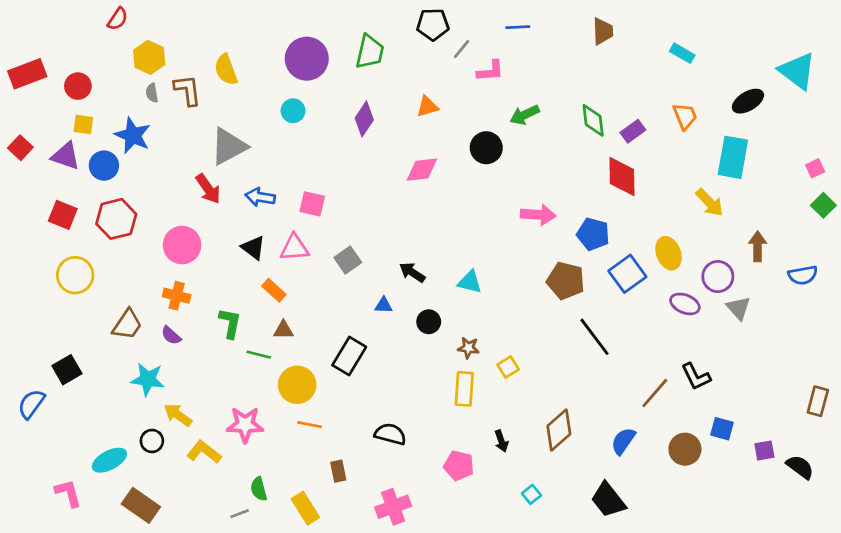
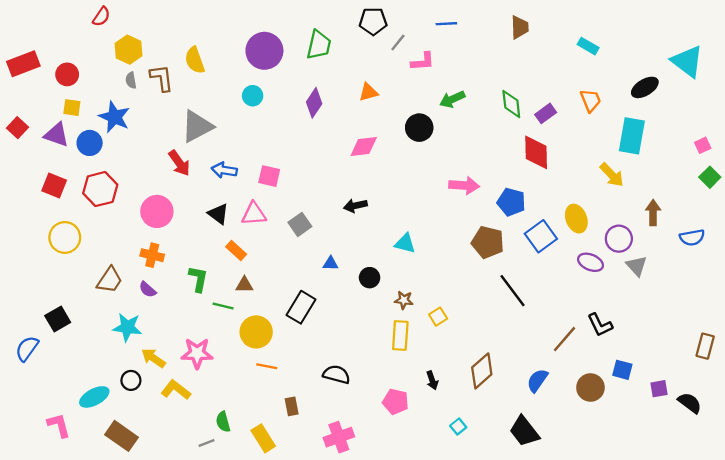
black arrow: (412, 272) -> (355, 206), moved, turned -45
pink star: (245, 425) -> (197, 353), moved

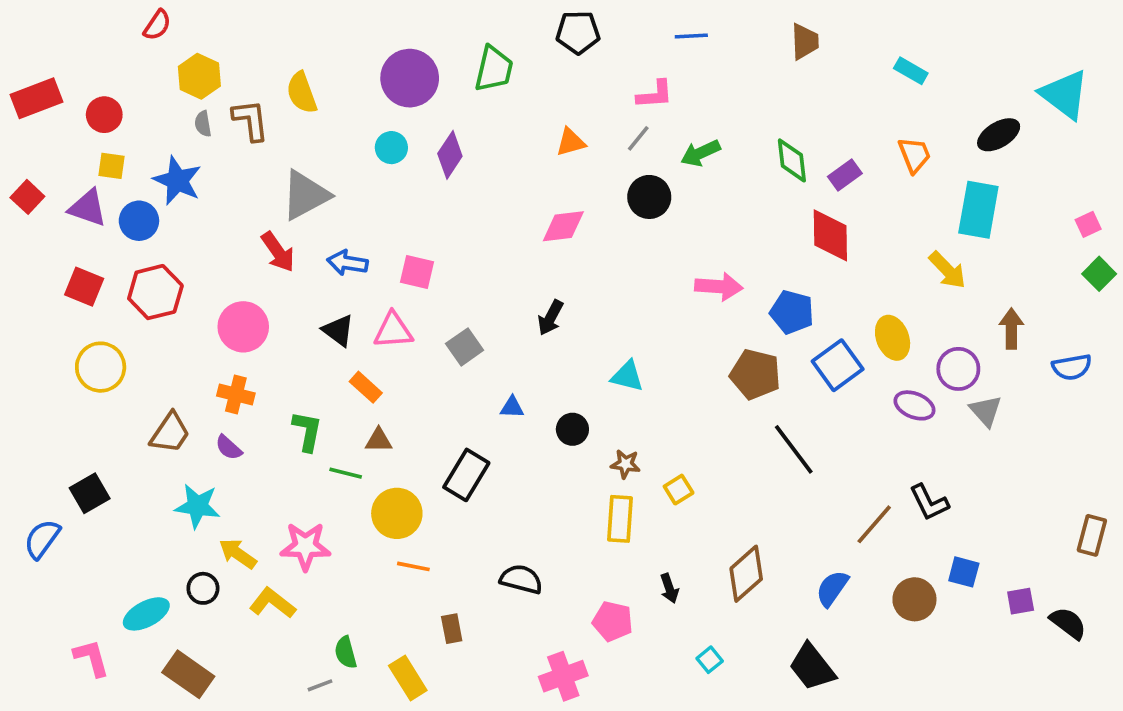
gray line: (398, 43) -> (638, 138), moved
purple diamond: (314, 103) -> (450, 155), moved
black arrow: (355, 206) -> (550, 318), turned -50
pink cross: (339, 437) -> (563, 676), moved

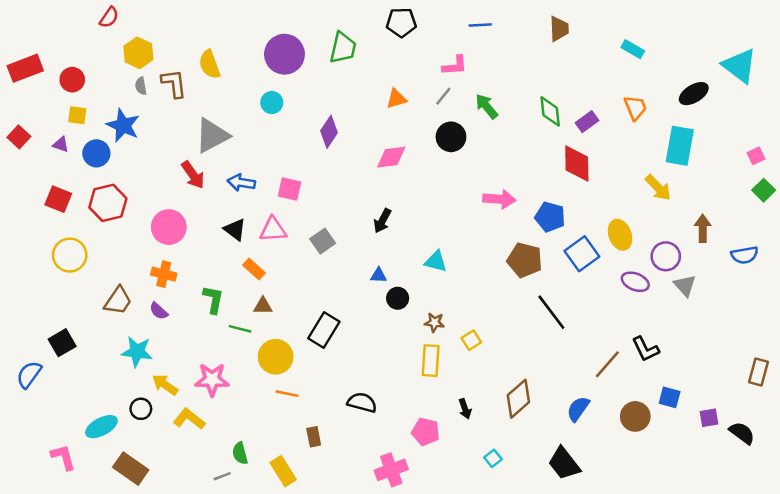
green arrow: (700, 153) -> (487, 106), turned 76
purple diamond: (450, 155) -> (329, 132), moved
purple triangle: (88, 208) -> (61, 144), size x0.6
blue triangle: (512, 407) -> (379, 275), moved

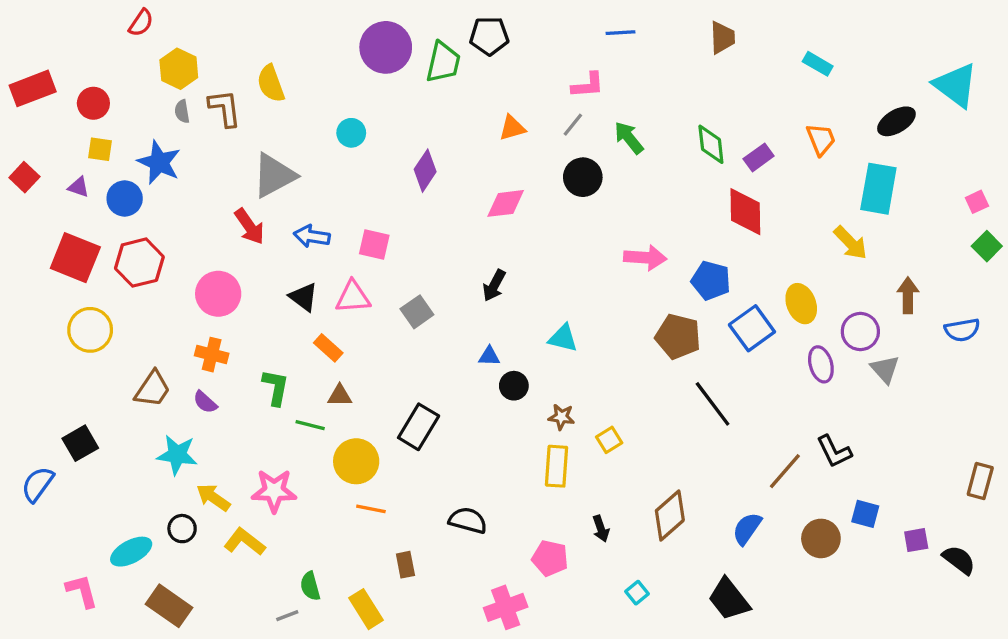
black pentagon: (401, 22) -> (489, 36), moved
purple circle: (284, 54) -> (386, 47), moved
red square: (58, 199) -> (75, 258), size x1.4
purple ellipse: (635, 282) -> (821, 364), turned 52

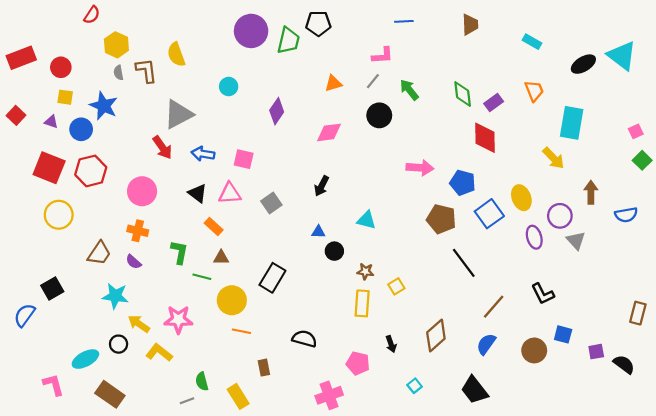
black ellipse: (896, 121) -> (583, 64), moved
brown line: (785, 471) -> (494, 307), moved

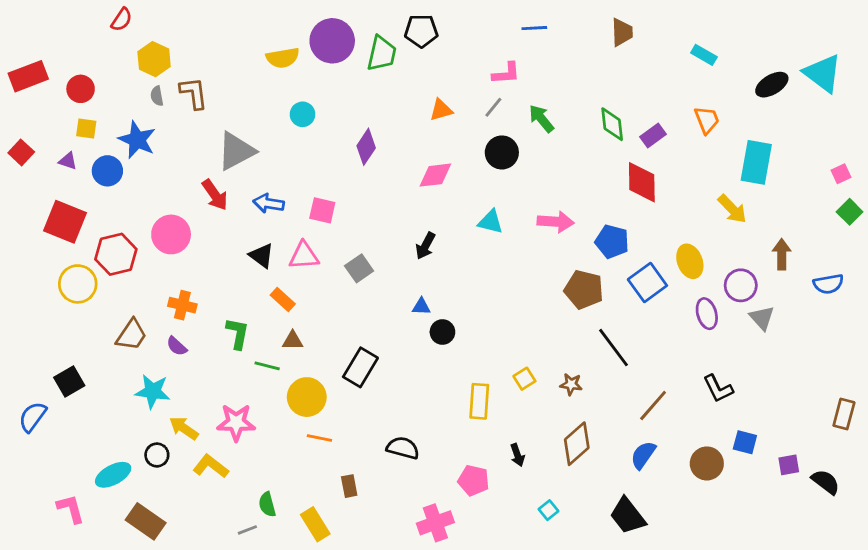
yellow semicircle: (176, 54) -> (283, 58), moved, turned -80
red hexagon: (91, 171) -> (116, 254), moved
pink circle: (142, 191) -> (171, 234), moved
cyan triangle: (366, 220) -> (491, 222), moved
brown star: (365, 271) -> (571, 384), moved

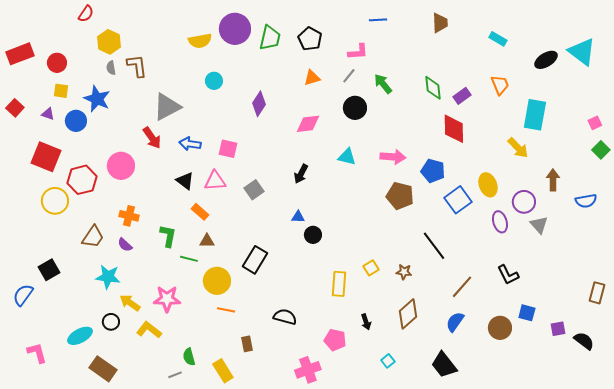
black pentagon: (421, 31) -> (310, 39), moved, turned 30
brown pentagon: (584, 290) -> (400, 196), moved
pink L-shape: (71, 509) -> (37, 353), moved

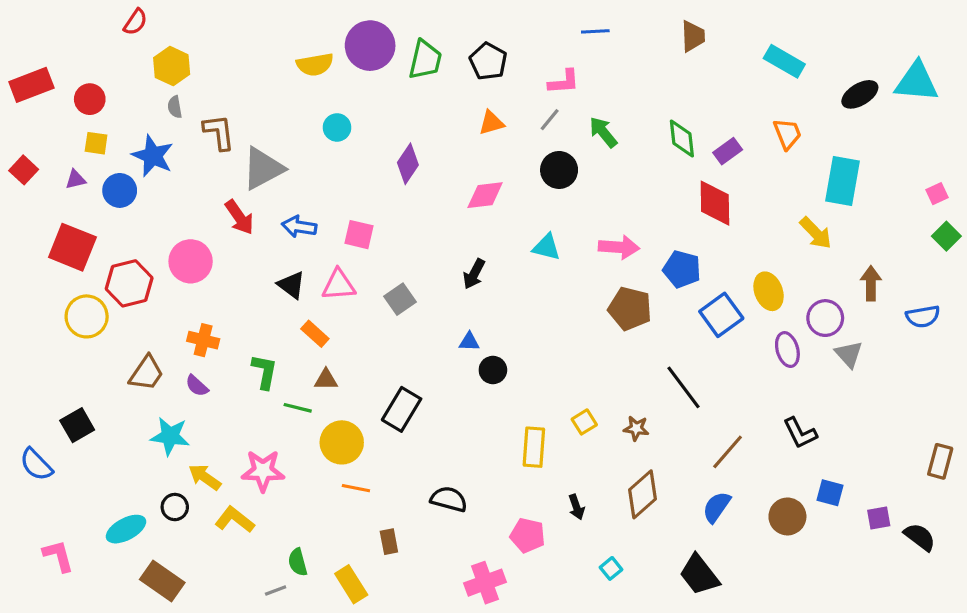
cyan rectangle: (498, 39) -> (784, 61), size x1.4
cyan triangle: (582, 52) -> (917, 82), turned -32
brown L-shape: (137, 66) -> (219, 132), moved
purple triangle: (48, 114) -> (76, 179), turned -32
blue semicircle: (23, 295) -> (36, 464), turned -80

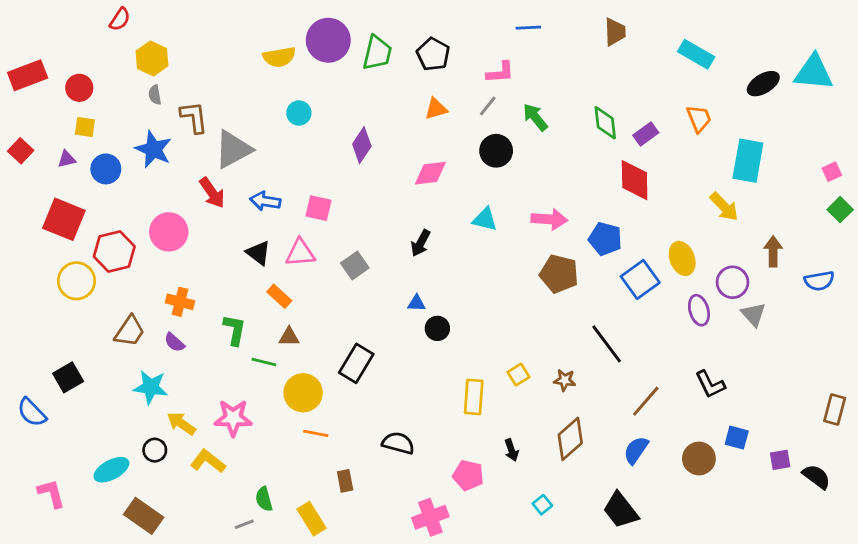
blue star: (153, 156) -> (153, 149), moved

